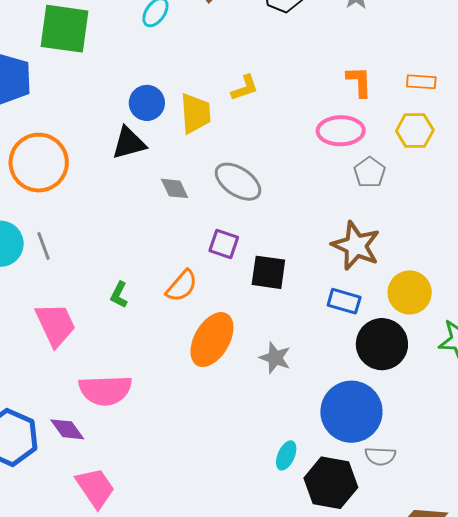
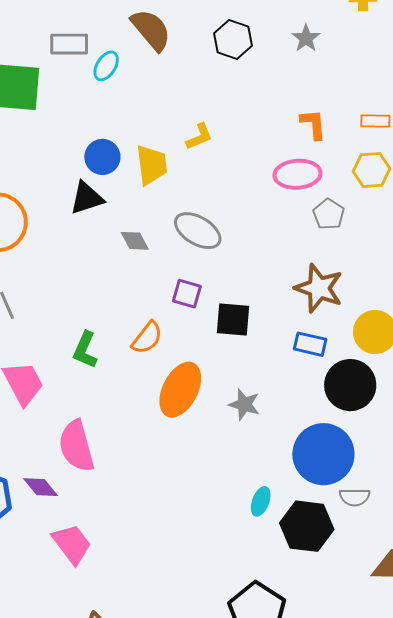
green L-shape: (119, 295) -> (85, 350), size x1.4
pink semicircle: (105, 390) -> (76, 446), turned 80

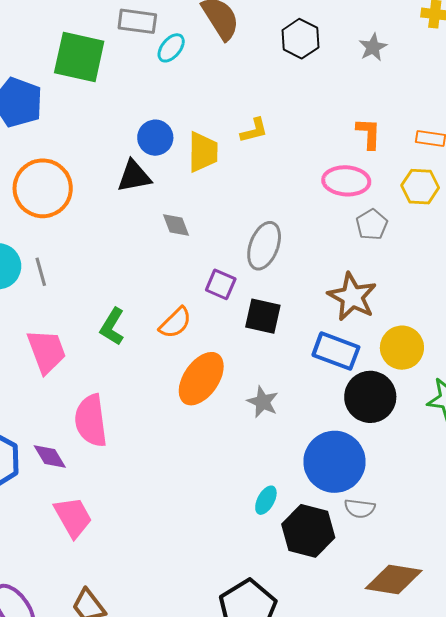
gray ellipse: (198, 231) -> (264, 246), moved, turned 72
blue rectangle: (310, 344) -> (336, 351), size x1.4

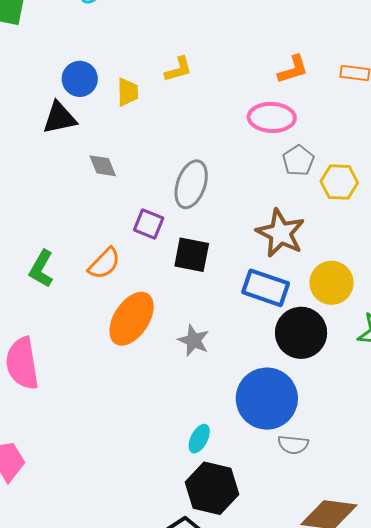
orange L-shape: (369, 133) -> (293, 69), turned 72
yellow trapezoid: (203, 152) -> (128, 92), size x0.7
yellow hexagon: (420, 187) -> (339, 182), moved
black hexagon: (308, 531) -> (212, 488), moved

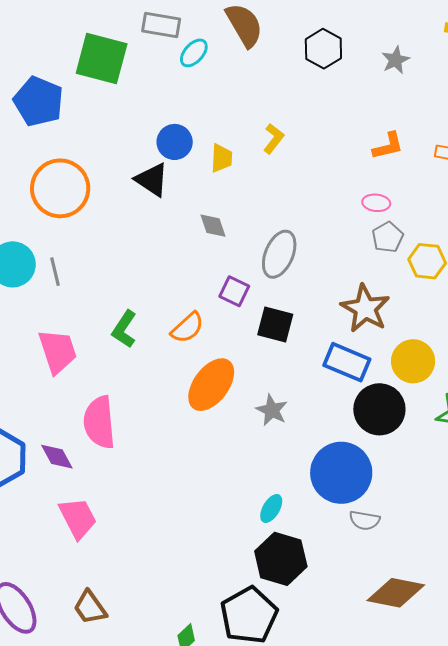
yellow L-shape: (178, 69) -> (274, 139), turned -40
pink ellipse: (272, 117) -> (376, 203), moved, size x0.6
black triangle: (59, 118) -> (152, 180), turned 42
gray diamond: (103, 166) -> (213, 226), moved

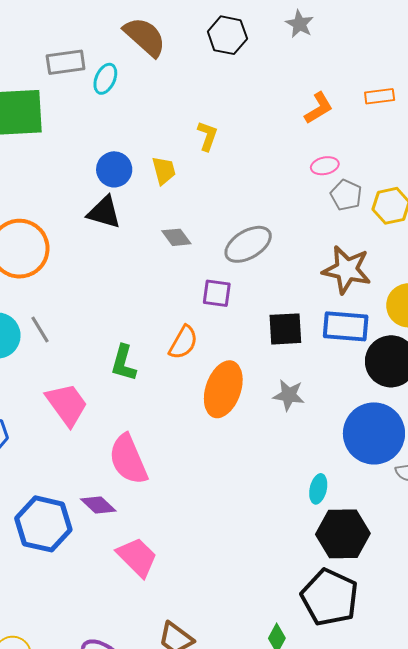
gray ellipse: (279, 254) -> (248, 244), turned 54
black square: (275, 325) -> (285, 329), moved

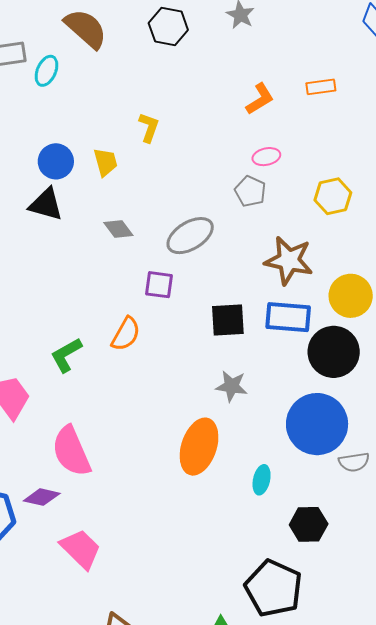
gray pentagon: (346, 195) -> (250, 191), moved
green L-shape: (124, 363) -> (66, 355), turned 45
orange ellipse: (223, 389) -> (199, 447), moved
purple diamond: (98, 505) -> (42, 497), turned -30
black hexagon: (343, 534) -> (309, 524), moved, size x0.7

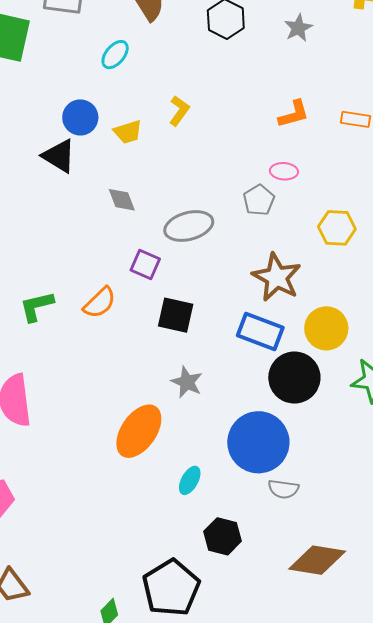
cyan ellipse: (46, 71) -> (115, 55), moved
yellow trapezoid: (105, 162) -> (128, 132), turned 72
black square: (228, 320) -> (176, 315), moved

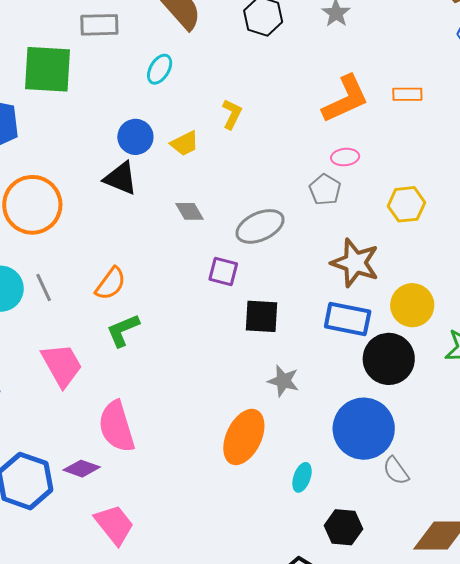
orange L-shape: (294, 114) -> (345, 99), size x1.6
orange semicircle: (100, 303) -> (111, 284), moved
gray semicircle: (283, 489) -> (396, 471), turned 56

